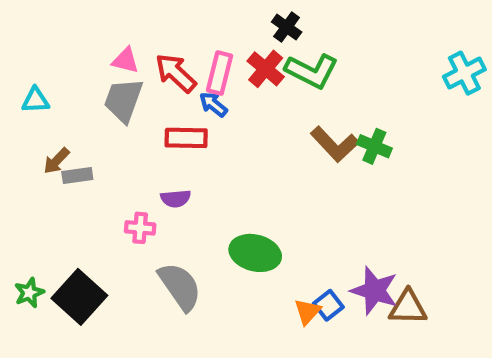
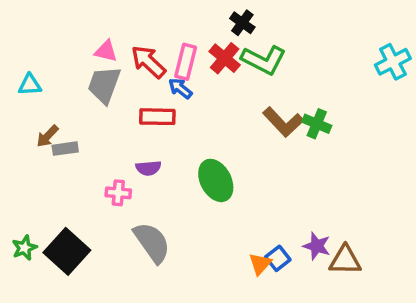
green ellipse: (255, 253) -> (216, 180), moved, turned 48
purple star: (374, 291) -> (317, 246), size x0.7

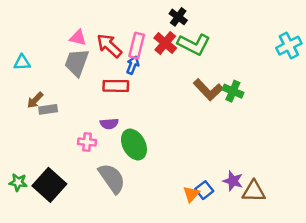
blue arrow: (180, 88) -> (133, 65), turned 72
green ellipse: (216, 180) -> (134, 145), moved
green star: (24, 248) -> (18, 182), turned 30

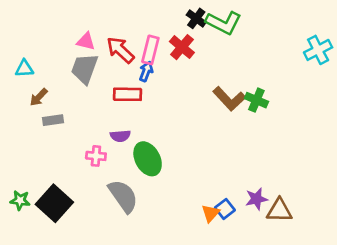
green L-shape: (194, 44) -> (223, 23), moved
brown arrow: (35, 100) -> (39, 97), moved
purple star: (233, 181) -> (256, 199), turned -30

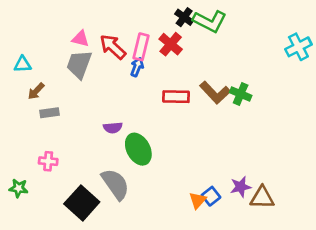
red rectangle: (127, 94) -> (176, 97), moved
pink cross: (96, 156) -> (48, 161), moved
black square: (54, 203) -> (82, 203), moved

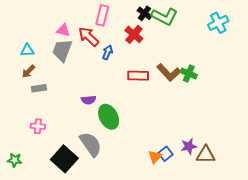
pink rectangle: (141, 47) -> (102, 15), moved
cyan cross: (298, 47) -> (218, 23), moved
cyan triangle: (23, 64) -> (27, 50), moved
green star: (19, 188) -> (15, 160), moved

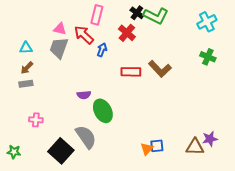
green cross: (189, 73) -> (208, 57), moved
gray rectangle: (39, 88) -> (26, 84), moved
purple star: (189, 146) -> (210, 139), moved
blue square: (166, 154) -> (157, 146), turned 32

